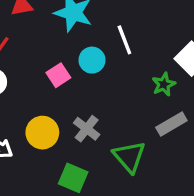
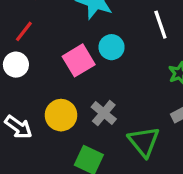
white line: (124, 40) -> (160, 25), moved
pink square: (58, 75) -> (79, 60), size x1.4

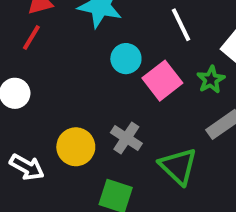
red line: (24, 31) -> (31, 37), moved
pink square: (79, 60) -> (162, 81), moved

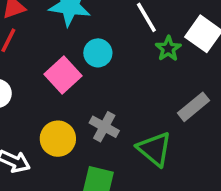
green star: (211, 80) -> (168, 49), moved
pink square: (162, 81) -> (63, 75), moved

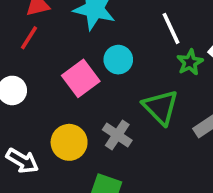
green triangle: (154, 149) -> (161, 107), moved

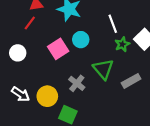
yellow circle: (69, 142) -> (47, 96), moved

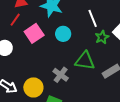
pink square: (58, 49) -> (34, 33), moved
green triangle: (103, 69) -> (85, 61), turned -40

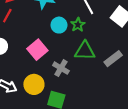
pink square: (34, 33) -> (37, 50), moved
green star: (102, 37) -> (78, 25), moved

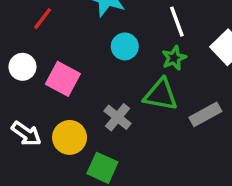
green star: (78, 25) -> (174, 58), moved
pink square: (37, 50) -> (63, 79), moved, turned -30

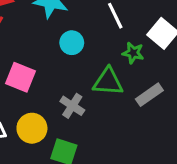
green star: (174, 58) -> (133, 53), moved, turned -30

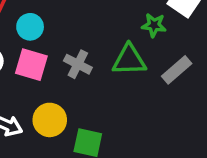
cyan circle: (72, 43) -> (30, 27), moved
gray cross: (72, 106) -> (78, 64), moved

